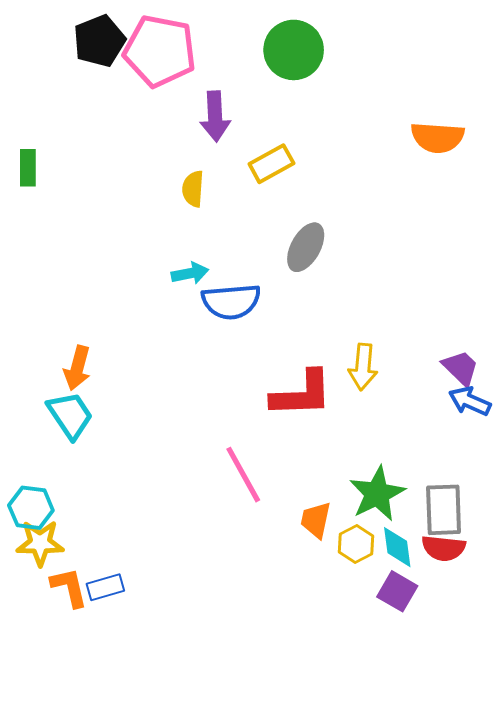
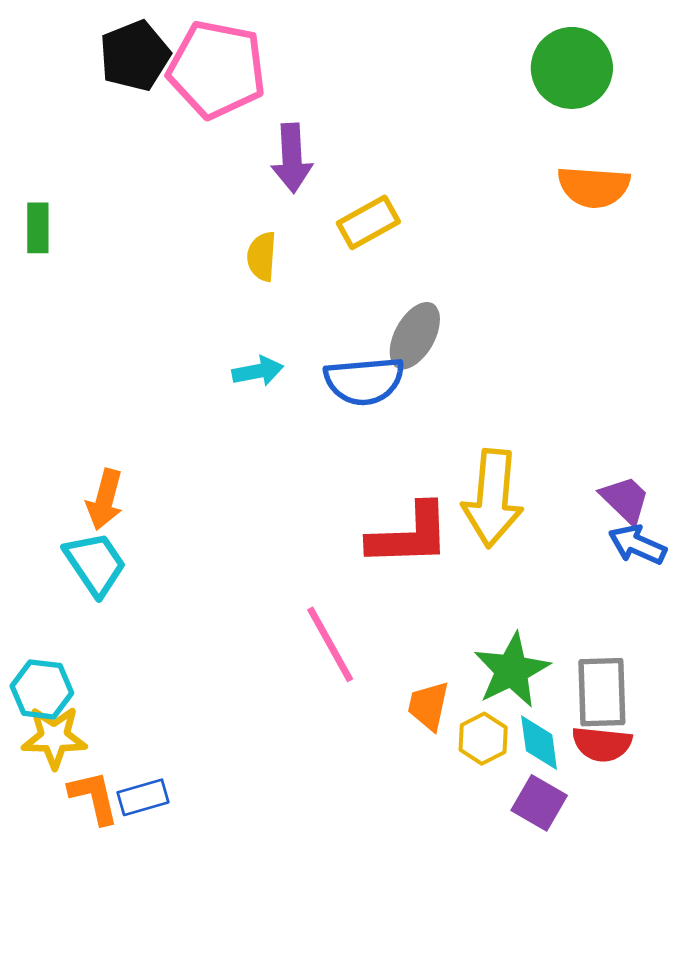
green circle: (294, 50) -> (572, 68), moved
blue semicircle: (231, 302) -> (364, 381), moved
yellow arrow: (363, 367) -> (493, 498), size x1.5

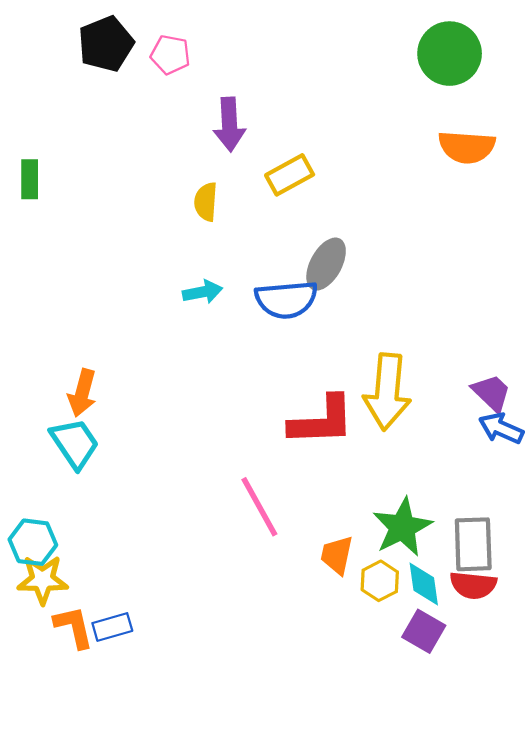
pink pentagon: (217, 69) -> (170, 55), size x0.5

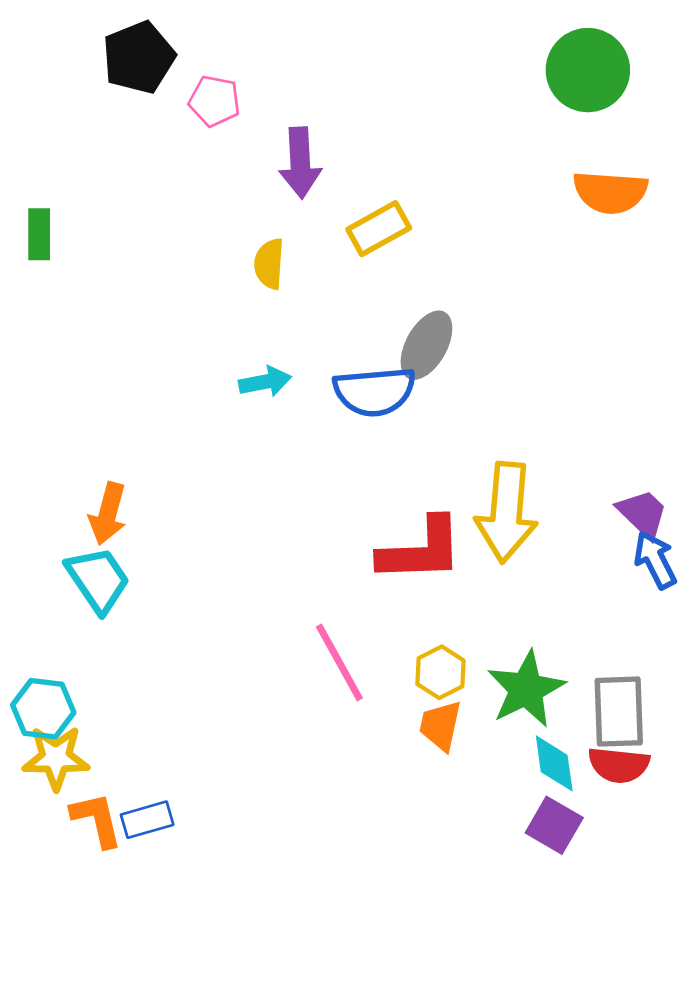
pink pentagon: (170, 55) -> (214, 101), moved
blue arrow: (501, 428) -> (655, 560), turned 39
yellow hexagon: (380, 581) -> (440, 672), moved

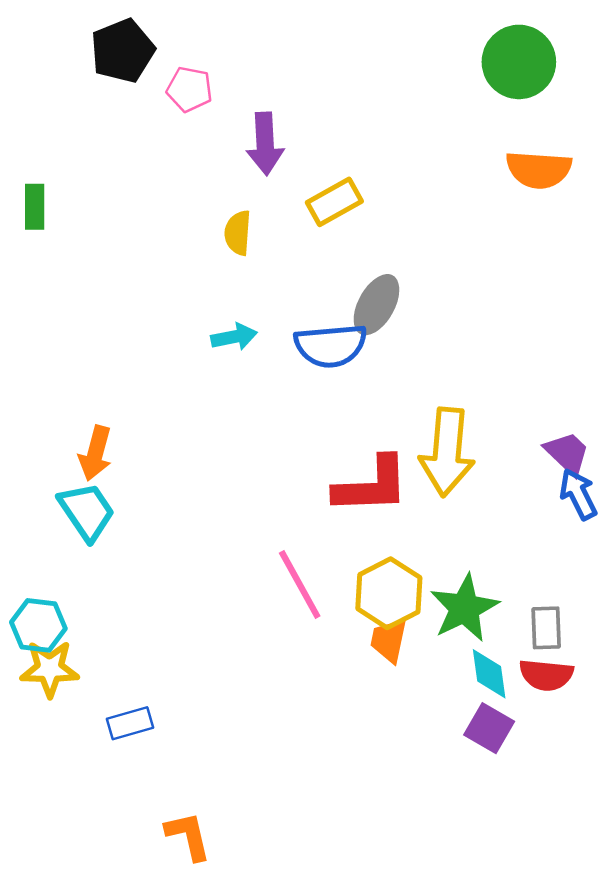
yellow hexagon: (440, 672) -> (389, 593), size x1.5
gray rectangle: (619, 712) -> (546, 628), size x0.7
orange L-shape: (97, 820) -> (188, 836), moved

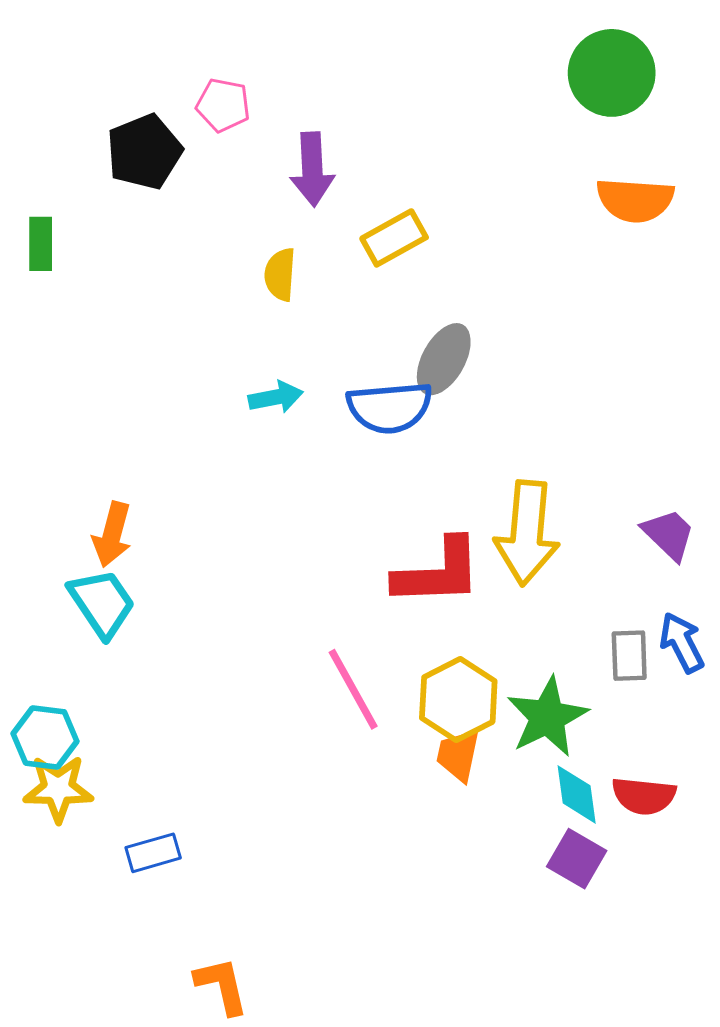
black pentagon: (123, 51) -> (144, 152), moved
blue arrow: (578, 494) -> (682, 643), moved
gray rectangle: (546, 628) -> (629, 656), moved

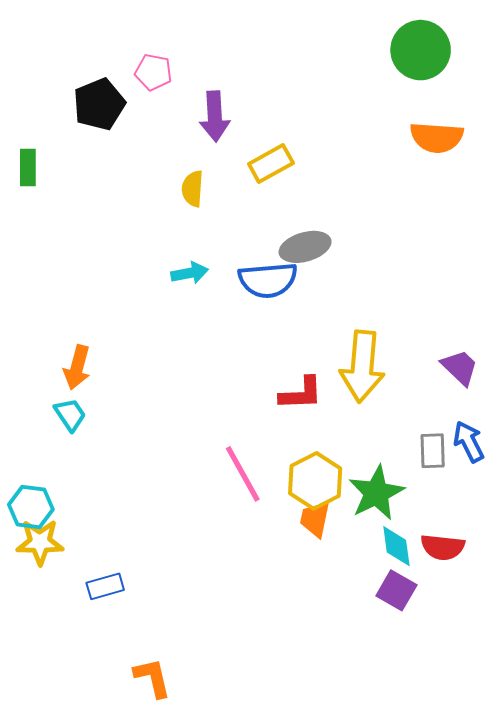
gray ellipse: (444, 359) -> (305, 247), turned 45
red L-shape: (438, 572) -> (301, 394), size x0.7
cyan trapezoid: (102, 603) -> (70, 415), size x0.7

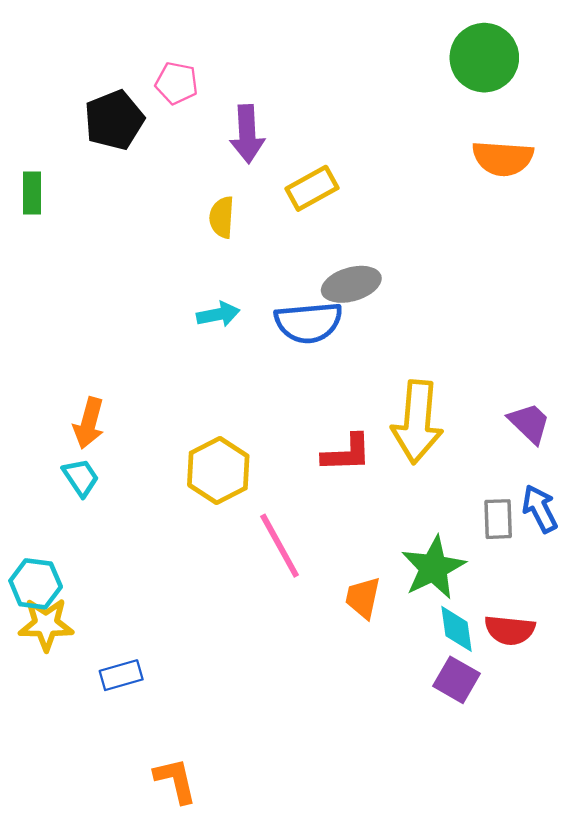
yellow hexagon: (315, 481) -> (218, 471), moved

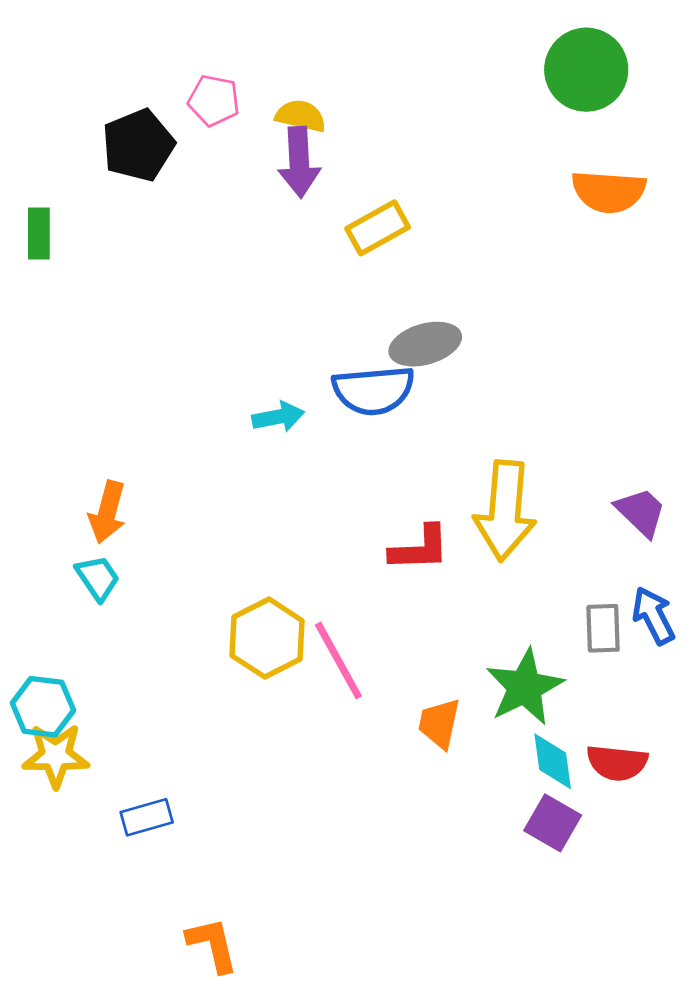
yellow semicircle: (222, 217) -> (301, 116), moved, turned 99
cyan arrow: (218, 314) -> (278, 417), moved
yellow hexagon: (218, 471) -> (267, 638), moved

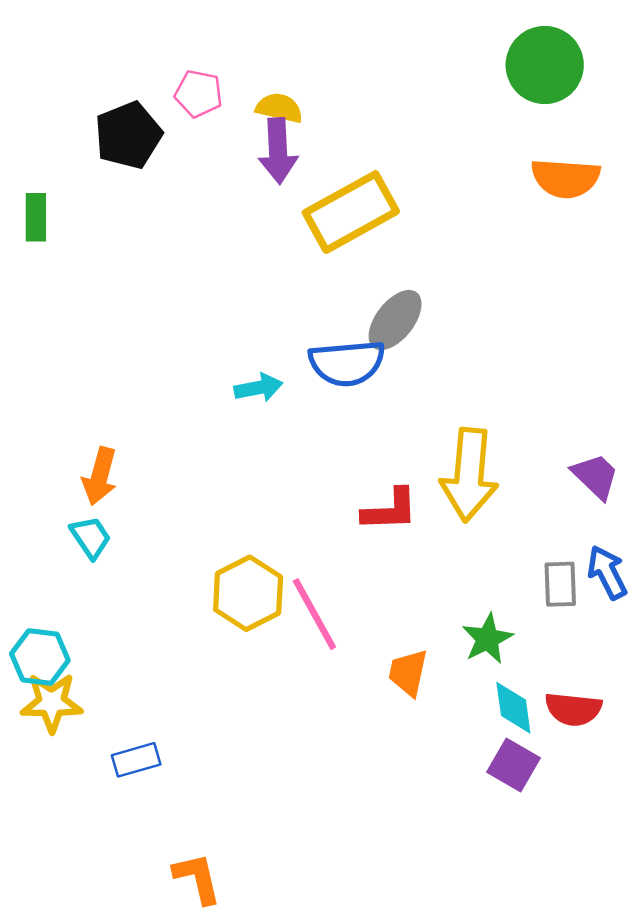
yellow rectangle: (378, 228) -> (351, 212), size x1.6
gray ellipse: (425, 344) -> (395, 320), turned -36
green star: (525, 687) -> (487, 639), size x0.7

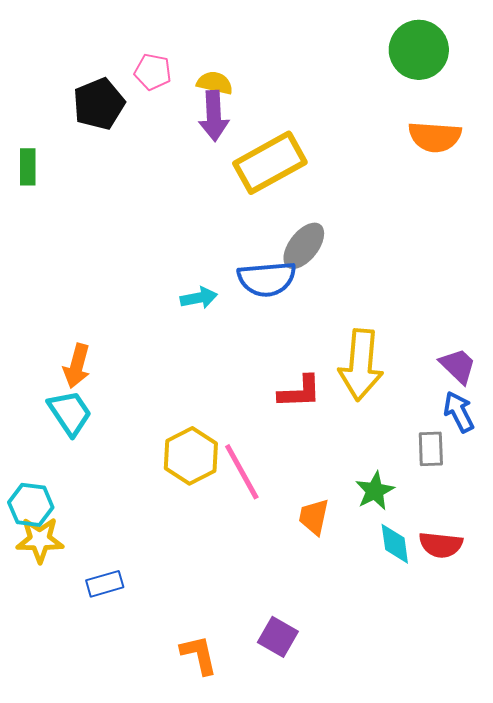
cyan trapezoid: (91, 537) -> (70, 413), size x1.4
blue arrow: (607, 572) -> (459, 412), moved
purple square: (513, 765) -> (278, 637), moved
orange L-shape: (197, 878) -> (199, 655), moved

